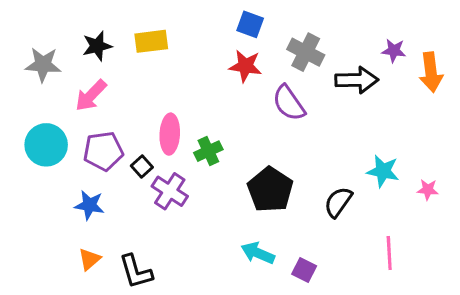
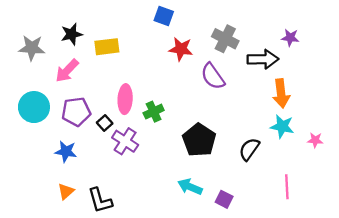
blue square: (250, 24) -> (164, 16), moved
yellow rectangle: (151, 41) -> (107, 47), moved
orange arrow: (431, 72) -> (281, 93), moved

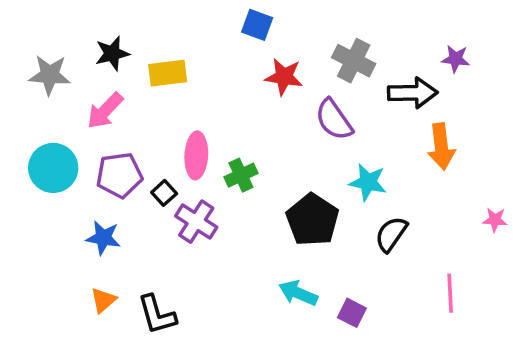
cyan star: (282, 126) -> (368, 182), moved

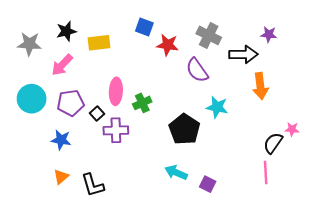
blue square: (257, 25) -> (144, 27), moved
purple cross: (196, 222) -> (116, 130), turned -35
black semicircle: (391, 234) -> (273, 143), moved

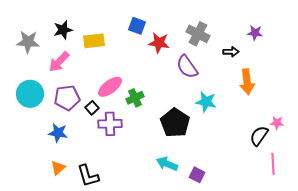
black arrow: (243, 54) -> (231, 52), size x0.6
pink ellipse: (116, 91) -> (110, 87), turned 50
pink line: (266, 173) -> (273, 164), moved

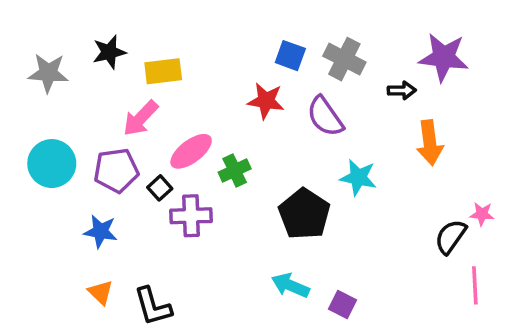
blue square: (137, 26) -> (290, 56), moved
purple star: (255, 33) -> (444, 57), size x1.8
red star: (159, 43) -> (266, 101), moved
pink arrow: (59, 62) -> (141, 118), moved
orange triangle: (58, 168) -> (101, 292), turned -35

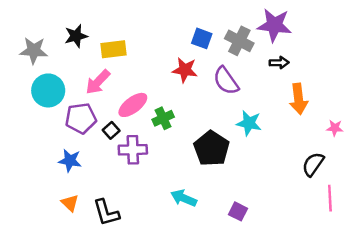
purple star: (444, 57) -> (274, 25), moved
cyan circle: (52, 164) -> (48, 90), moved
pink star: (482, 214) -> (335, 128), moved
cyan arrow: (290, 285) -> (184, 198), moved

